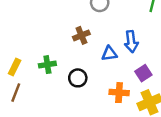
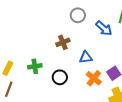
blue arrow: (131, 41) -> (104, 28), moved, turned -42
orange cross: (119, 93) -> (94, 78), moved, turned 35

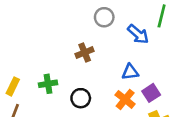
blue triangle: (86, 57) -> (130, 72), moved

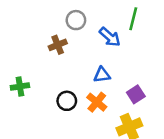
brown cross: (85, 52) -> (58, 45), moved
purple square: (151, 93) -> (136, 94), moved
black circle: (81, 98) -> (67, 101), moved

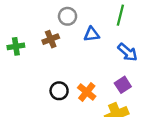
blue arrow: (110, 37) -> (128, 52), moved
blue triangle: (102, 75) -> (92, 34), moved
green cross: (20, 87) -> (16, 46), moved

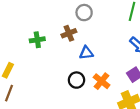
blue triangle: (92, 34) -> (86, 53), moved

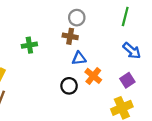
brown cross: (69, 33) -> (70, 36), moved, turned 32
orange cross: (102, 81) -> (93, 76), moved

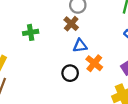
brown cross: (70, 36) -> (71, 24), turned 32

